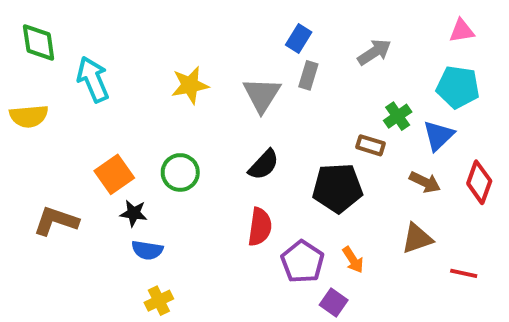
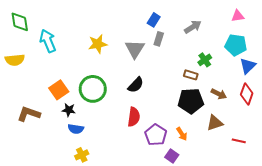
blue triangle: (438, 136) -> (248, 66), moved
green circle: (180, 172) -> (93, 89), size x1.4
black pentagon: (337, 188) -> (191, 101), moved

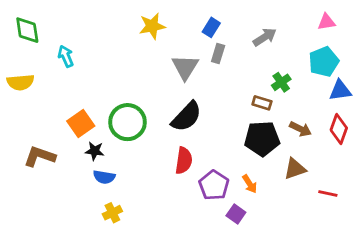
cyan arrow: (48, 41) -> (66, 56), size x0.7
yellow star: (98, 44) -> (152, 26), moved
cyan pentagon: (236, 45) -> (324, 62), turned -30
blue triangle: (248, 66) -> (340, 91), turned 36
black semicircle: (136, 85) -> (187, 117), size x1.4

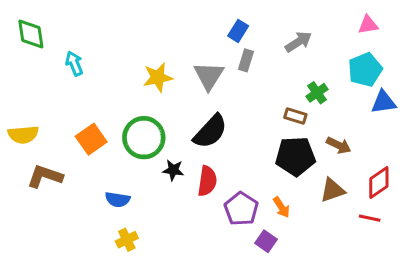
yellow star: (152, 26) -> (158, 77), moved
yellow semicircle: (20, 82) -> (23, 135), moved
red diamond: (339, 129) -> (379, 182), moved, turned 36
black star: (95, 151) -> (173, 170), moved

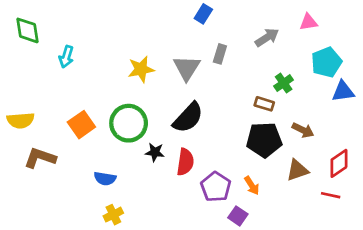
pink triangle: (368, 25) -> (308, 22), moved
blue rectangle: (238, 31) -> (203, 14), moved
cyan arrow: (74, 63) -> (66, 57), turned -140

